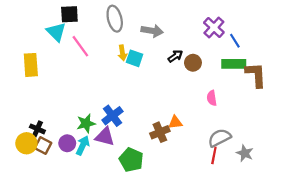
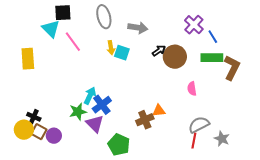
brown circle: (193, 63) -> (175, 57), size x1.5
brown L-shape: (256, 75) -> (232, 68), turned 30
purple triangle: (105, 137) -> (95, 124), turned 30
purple circle: (67, 143) -> (54, 136), moved
cyan arrow: (83, 145) -> (90, 96), moved

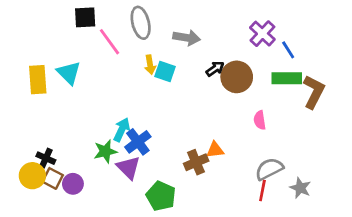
cyan triangle: (51, 29) -> (69, 73), moved
pink line: (73, 42) -> (109, 42), moved

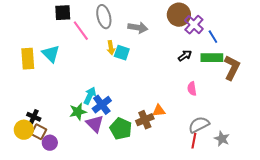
black arrow: (215, 69) -> (185, 56), moved
brown circle: (237, 77) -> (179, 15), moved
purple circle: (73, 184) -> (50, 143), moved
green pentagon: (161, 196) -> (121, 129), moved

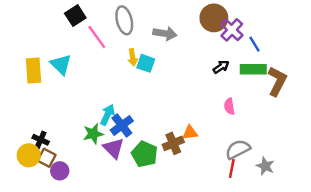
black square: (63, 13) -> (75, 16), turned -30

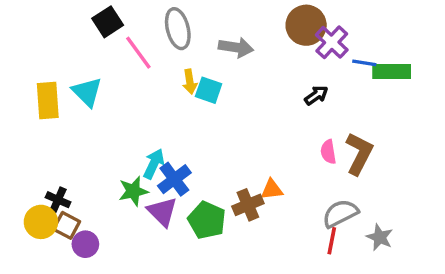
blue line: (254, 44) -> (364, 63), turned -49
green rectangle: (253, 69) -> (392, 71), moved
brown L-shape: (277, 81) -> (359, 154), moved

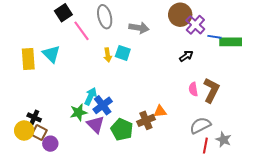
yellow arrow: (190, 82) -> (108, 55), moved
red line: (332, 241) -> (205, 146), moved

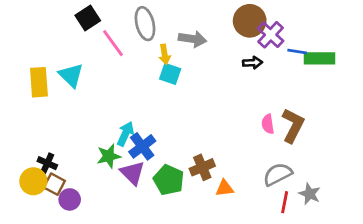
yellow arrow: (108, 55) -> (165, 54), moved
black arrow: (186, 56) -> (252, 63), moved, turned 32
orange triangle: (160, 111) -> (225, 188), moved

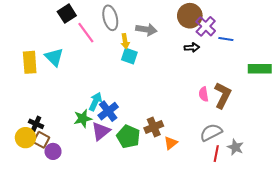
green rectangle: (319, 58) -> (260, 69), moved
purple triangle: (132, 173) -> (101, 131), turned 36
orange triangle: (225, 188) -> (171, 143), turned -32

